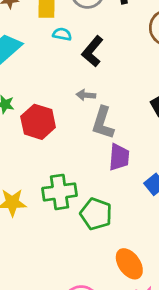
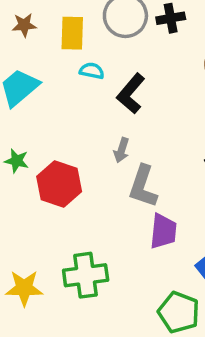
gray arrow: (86, 95) -> (121, 150), turned -78
green pentagon: (96, 214) -> (179, 312), moved

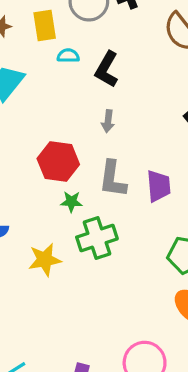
green star: (17, 161) -> (71, 202), moved
gray L-shape: (143, 186) -> (113, 179), moved

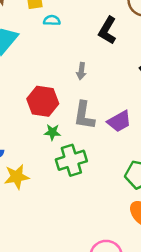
black L-shape: (107, 69) -> (107, 30), moved
purple trapezoid: (159, 186) -> (119, 121), turned 65
yellow star: (45, 260) -> (17, 177), moved

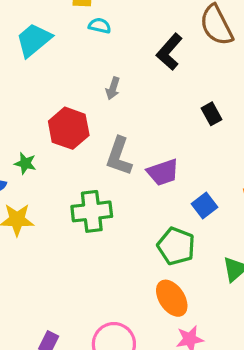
gray arrow: (81, 71) -> (113, 88), moved
green star: (52, 132) -> (25, 163), moved

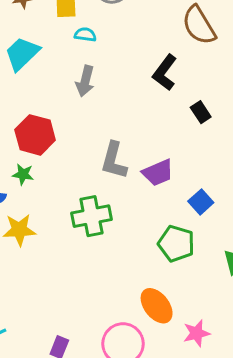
black L-shape: (169, 52) -> (165, 73), moved
gray arrow: (113, 88) -> (85, 81), moved, size x1.4
red hexagon: (69, 128) -> (35, 135), moved
orange ellipse: (172, 298) -> (157, 306), moved

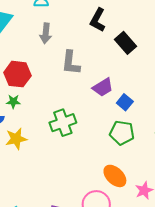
black rectangle: (201, 112) -> (125, 43), size x1.5
gray L-shape: (114, 160) -> (71, 63), moved
blue square: (201, 202) -> (125, 102), moved

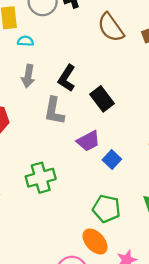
black L-shape: (98, 20) -> (67, 78), moved
black rectangle: (125, 43) -> (102, 99), moved
green pentagon: (122, 133) -> (106, 209), moved

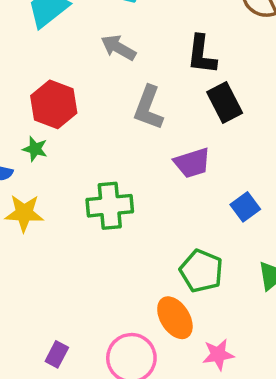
gray arrow: (28, 76) -> (118, 48), turned 100
black L-shape: (67, 78) -> (202, 55), moved, turned -36
blue square: (112, 160) -> (245, 207), moved

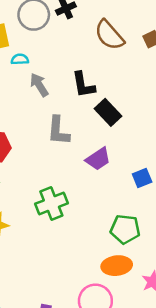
gray arrow: (118, 48) -> (39, 85), moved, turned 45
blue square: (245, 207) -> (142, 178), turned 30
orange ellipse: (175, 318) -> (117, 266), turned -48

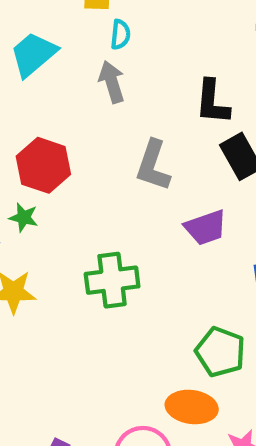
cyan semicircle: (20, 59) -> (120, 35), turned 84
gray arrow: (39, 85) -> (112, 82), moved

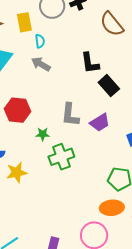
gray arrow: (112, 82) -> (41, 64), turned -30
gray L-shape: (153, 166) -> (70, 115), moved
green star: (24, 217) -> (43, 134), moved

